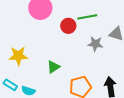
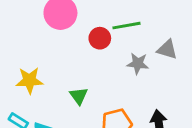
green triangle: (53, 67) -> (79, 96), turned -32

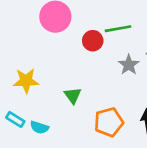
gray star: (138, 64) -> (129, 65), turned 30

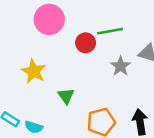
yellow star: (26, 81) -> (34, 71), moved, turned 30

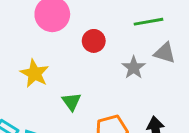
green line: (110, 31) -> (148, 22), moved

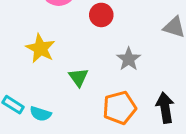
gray star: (134, 68) -> (129, 59), moved

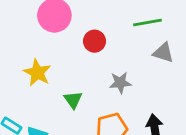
gray star: (129, 59) -> (120, 83), turned 30

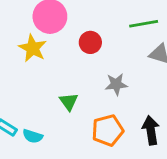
yellow star: (37, 73) -> (33, 48), moved

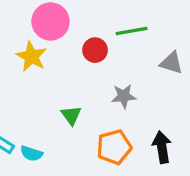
green line: (144, 24) -> (132, 31), moved

